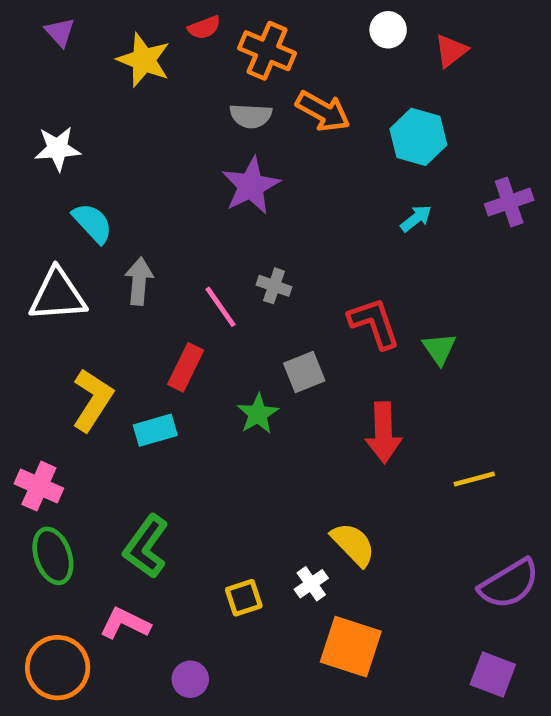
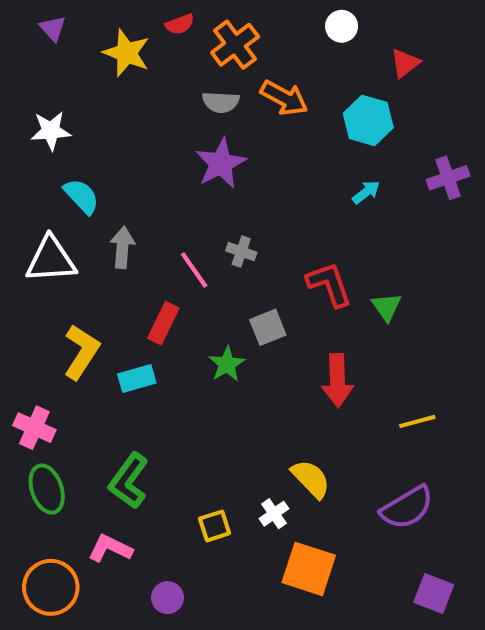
orange cross: (267, 51) -> (235, 45), turned 30
red triangle: (451, 51) -> (405, 63), moved
purple semicircle: (509, 584) -> (407, 507), moved

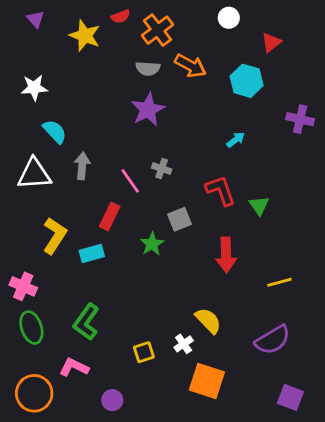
purple cross: (448, 178) -> (300, 119), turned 32
cyan arrow: (366, 192) -> (236, 140), moved

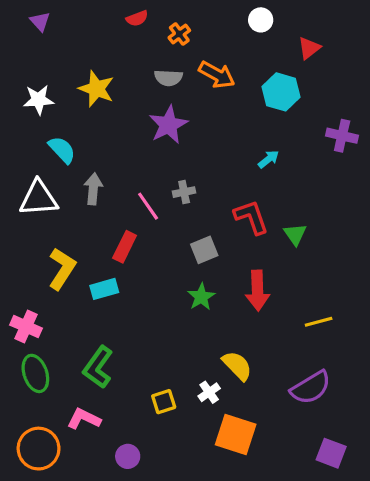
orange cross: (158, 30) -> (179, 34), size x0.6
yellow star: (85, 36) -> (96, 89), moved
gray cross: (162, 169) -> (184, 192), turned -30
green star: (152, 244) -> (201, 297), moved

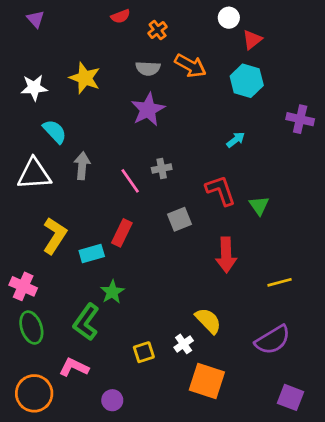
red triangle: (309, 48) -> (252, 40), moved
red rectangle: (125, 247) -> (122, 233), moved
green star: (201, 297) -> (112, 292), moved

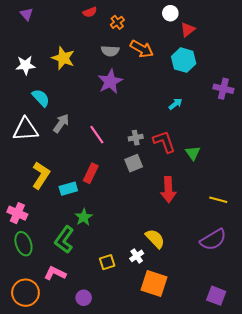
gray arrow: (82, 166) -> (61, 123), turned 30
gray cross: (162, 168) -> (136, 138), moved
yellow line: (280, 282) -> (218, 200), moved, turned 30
purple semicircle: (273, 340) -> (213, 240), moved

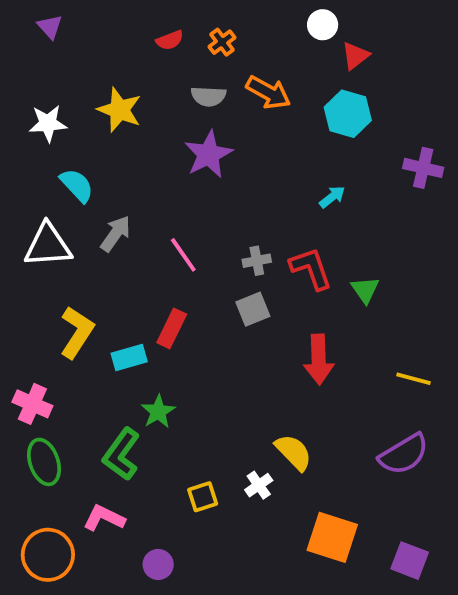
red semicircle: (90, 12) -> (170, 40), moved
orange square: (154, 283) -> (332, 537), moved

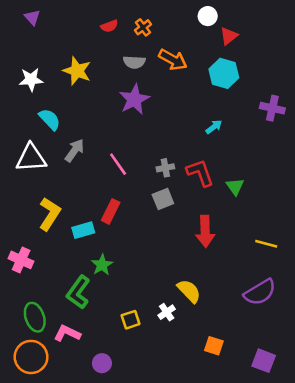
green ellipse: (44, 462) -> (35, 317), moved
orange square: (332, 537) -> (214, 346), size x0.6

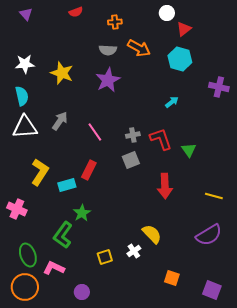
red semicircle: (109, 26) -> (76, 12), moved
orange cross: (143, 27) -> (115, 22), turned 32
yellow star: (77, 71) -> (62, 73), moved
cyan semicircle: (50, 119) -> (22, 96), moved, turned 30

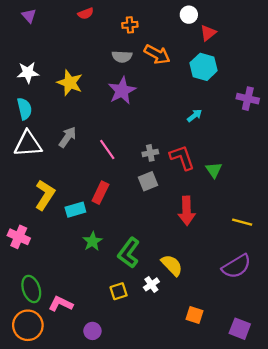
green L-shape: (63, 235) -> (129, 253), moved

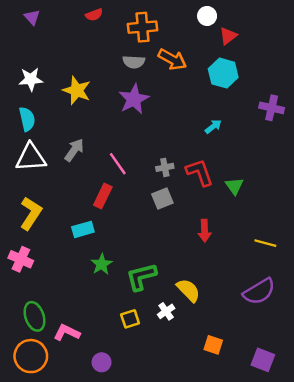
orange cross: (130, 25) -> (142, 27), size x1.6
red rectangle: (100, 193) -> (103, 196), moved
yellow L-shape: (45, 195) -> (31, 213), moved
red arrow: (187, 211) -> (205, 231), size x0.7
green L-shape: (129, 253) -> (141, 277), turned 40

